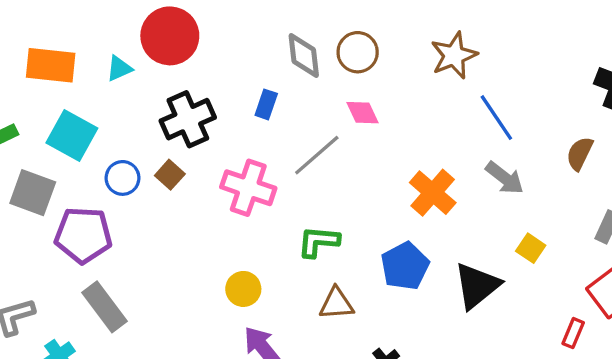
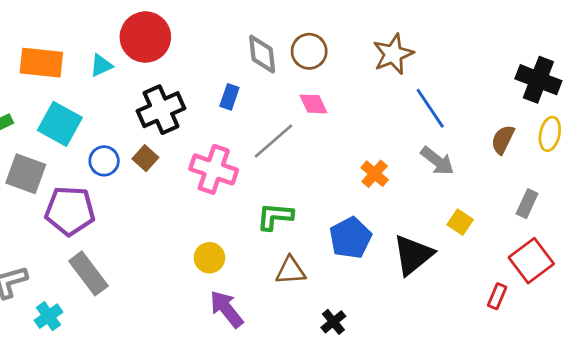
orange cross: (433, 193) -> (375, 174), size x0.7

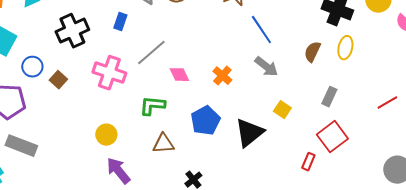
pink diamond: (313, 104) -> (179, 75), moved
brown square: (145, 158) -> (58, 80), moved
gray rectangle: (88, 273) -> (21, 146), turned -32

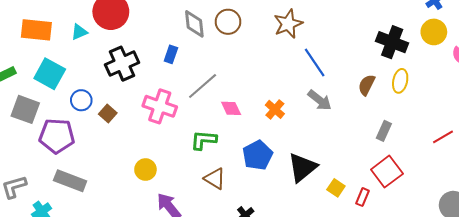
yellow square: (282, 110) -> (336, 188), moved
yellow circle: (106, 135) -> (145, 170), moved
brown triangle: (163, 144) -> (215, 179), turned 35

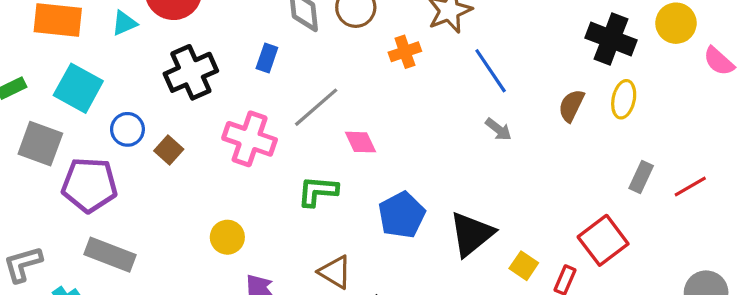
gray arrow: (320, 100) -> (498, 129), size x0.7
orange cross: (275, 109) -> (405, 52), moved, turned 30
gray rectangle: (384, 131) -> (641, 177), moved
brown triangle: (215, 179) -> (335, 272), moved

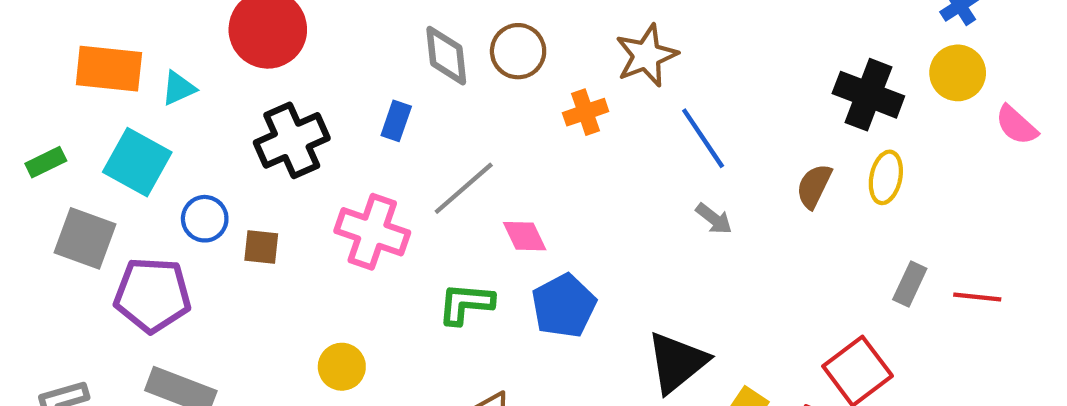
cyan triangle: (124, 23) -> (179, 88), moved
brown square: (169, 150) -> (261, 247), turned -36
red line: (690, 186) -> (977, 297), turned 36
blue pentagon: (402, 215) -> (564, 306), moved

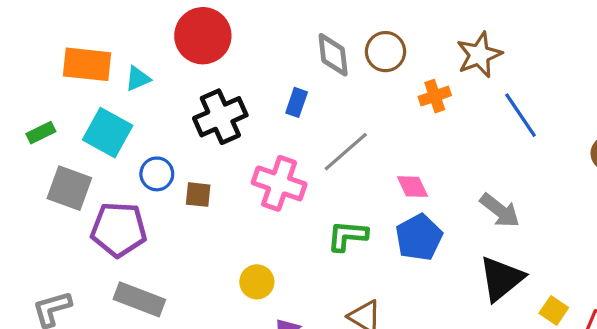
gray arrow: (714, 219) -> (500, 210), moved, size x1.5
pink diamond: (525, 236) -> (412, 187), moved

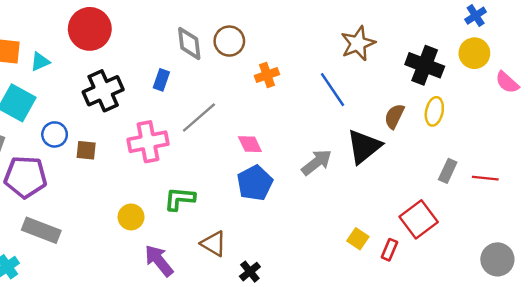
brown star: (479, 55) -> (358, 43), moved
pink cross: (279, 183) -> (148, 142), turned -30
gray arrow: (500, 210) -> (317, 162), turned -76
green L-shape: (347, 236) -> (180, 199), moved
black triangle: (501, 279) -> (364, 147), moved

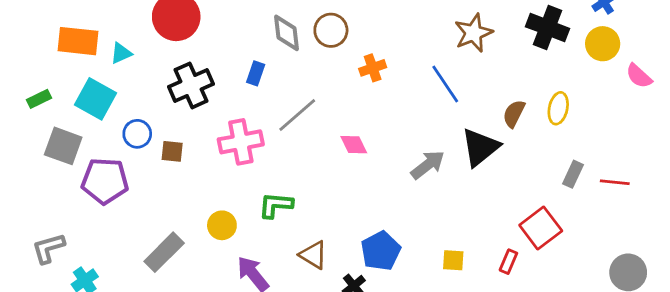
black cross: (425, 65) -> (547, 28), moved
blue pentagon: (255, 183) -> (381, 251), moved
gray rectangle: (41, 230) -> (164, 252), moved, turned -66
yellow square: (358, 239) -> (453, 260), moved, turned -30

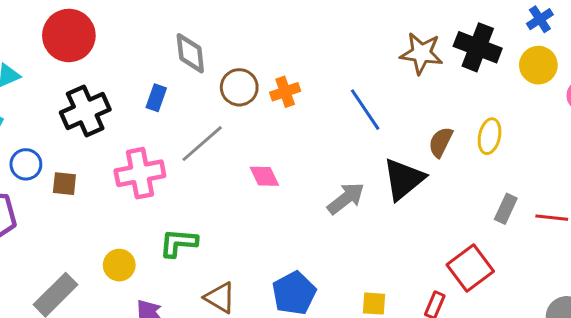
brown circle: (331, 30) -> (239, 87), moved
brown star: (473, 33) -> (421, 53), moved, turned 30

